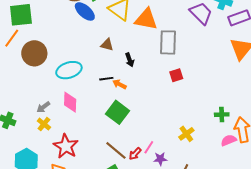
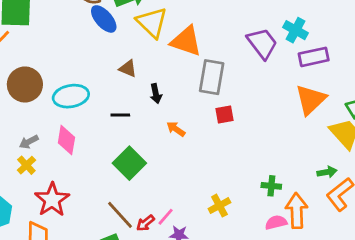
brown circle: (34, 53) -> (25, 84), moved
red square: (176, 75) -> (224, 114), moved
orange arrow: (120, 84) -> (176, 129), moved

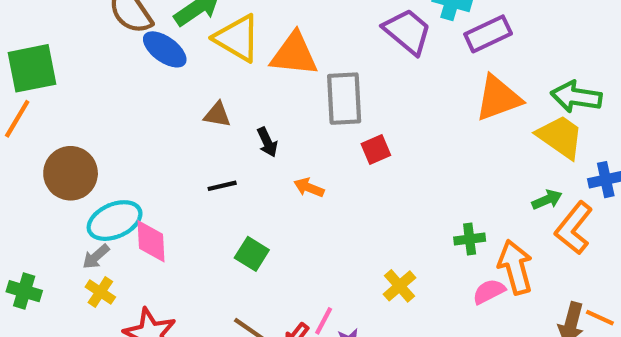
cyan ellipse: (71, 96) -> (115, 221), moved
orange triangle: (311, 100) -> (498, 98), turned 36
green square: (129, 163) -> (252, 254), size x0.7

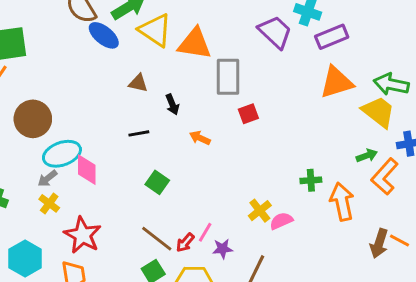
pink semicircle: (489, 292) -> (281, 221), moved

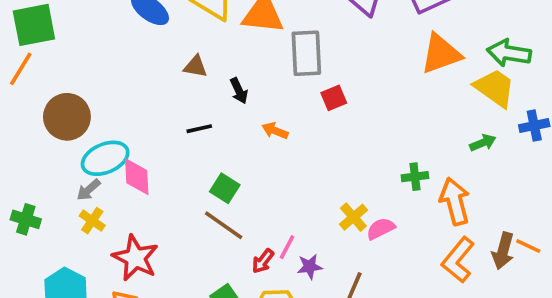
orange L-shape: (385, 176) -> (458, 260), moved
brown line: (157, 239) -> (224, 225), moved

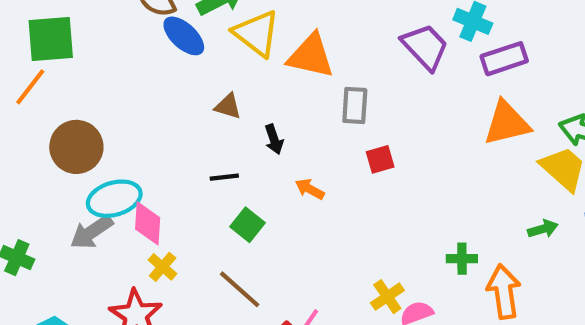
gray rectangle: (306, 53) -> (355, 105), size x0.7
green square: (225, 188) -> (247, 225), moved
gray arrow: (89, 190) -> (92, 232), size x1.5
yellow cross: (92, 221) -> (163, 267), moved

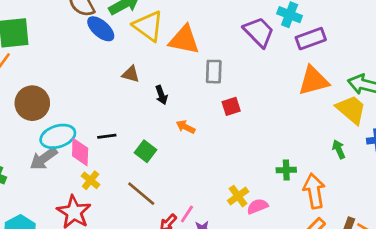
black line: (224, 177) -> (107, 136), moved
green arrow: (543, 229) -> (339, 149), turned -96

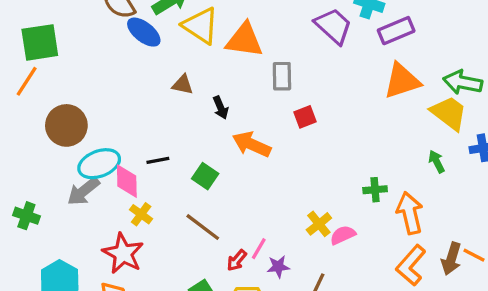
orange arrow: (186, 127) -> (252, 144), size x1.6

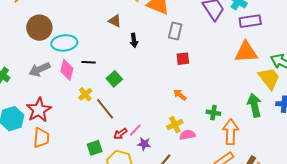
orange arrow: (252, 144) -> (180, 95), moved, size x0.6
green arrow: (437, 162) -> (254, 105), size x1.6
cyan ellipse: (99, 164) -> (64, 43), moved
yellow cross: (141, 214) -> (85, 94), moved
red star: (123, 253) -> (39, 110), moved

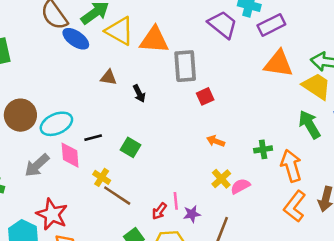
gray rectangle: (175, 31) -> (185, 66), size x1.4
orange triangle: (246, 52) -> (279, 64), turned 30
brown line: (105, 109) -> (117, 196), moved
pink line: (135, 130) -> (176, 201), turned -32

